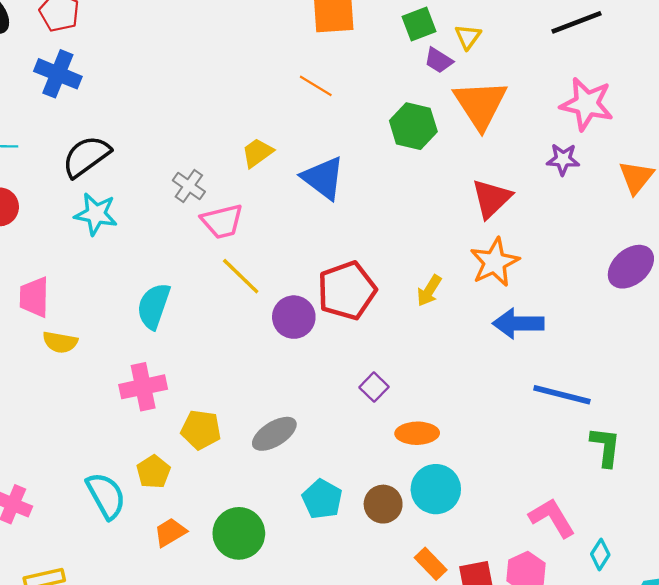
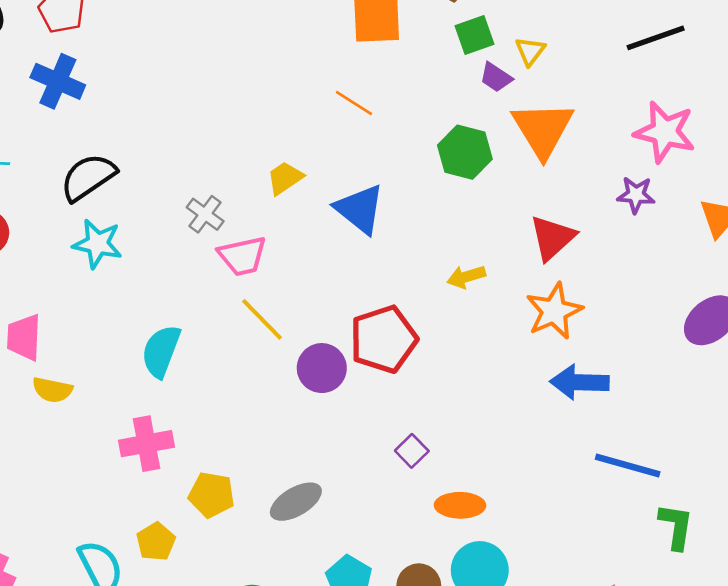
yellow arrow: (429, 291) -> (466, 277), moved, turned 40

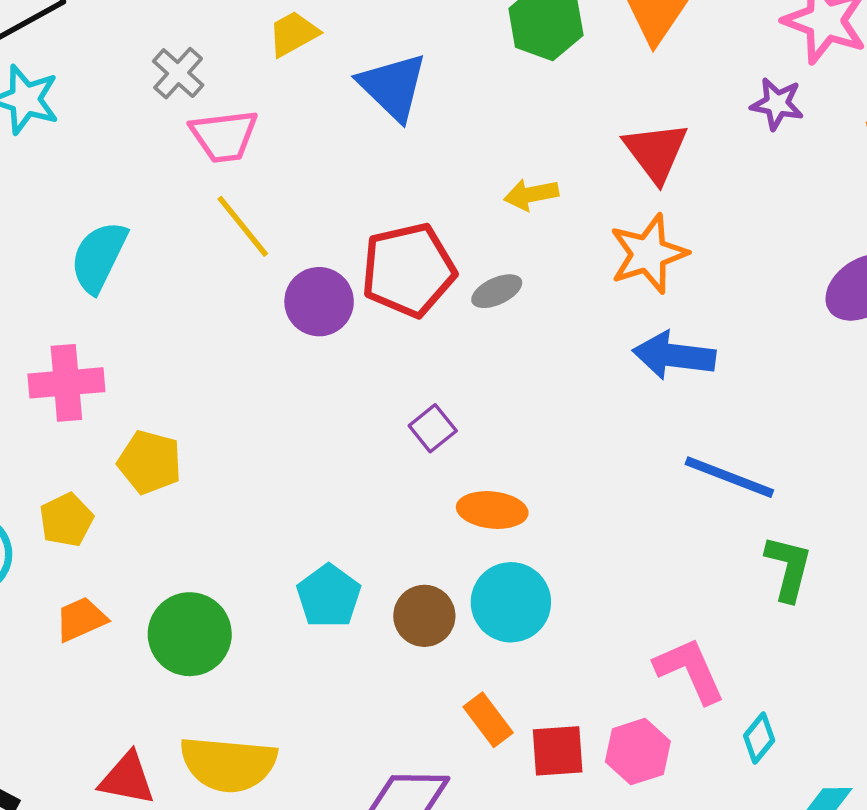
red triangle: (552, 238) -> (656, 152), turned -30
gray ellipse: (296, 502) -> (497, 291), moved, size x0.7

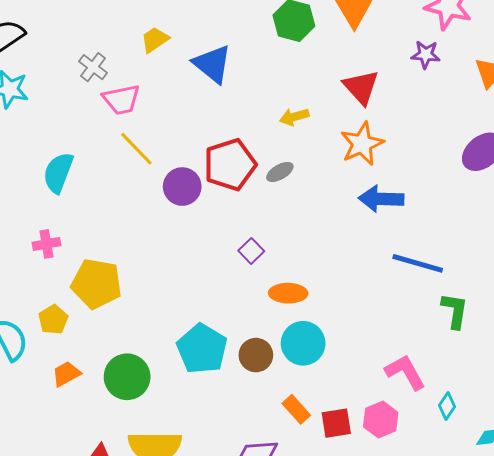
pink cross: (66, 383) -> (47, 244), size x0.7
yellow pentagon: (150, 462) -> (96, 284), size x1.4
cyan pentagon: (329, 596) -> (202, 349), size x1.4

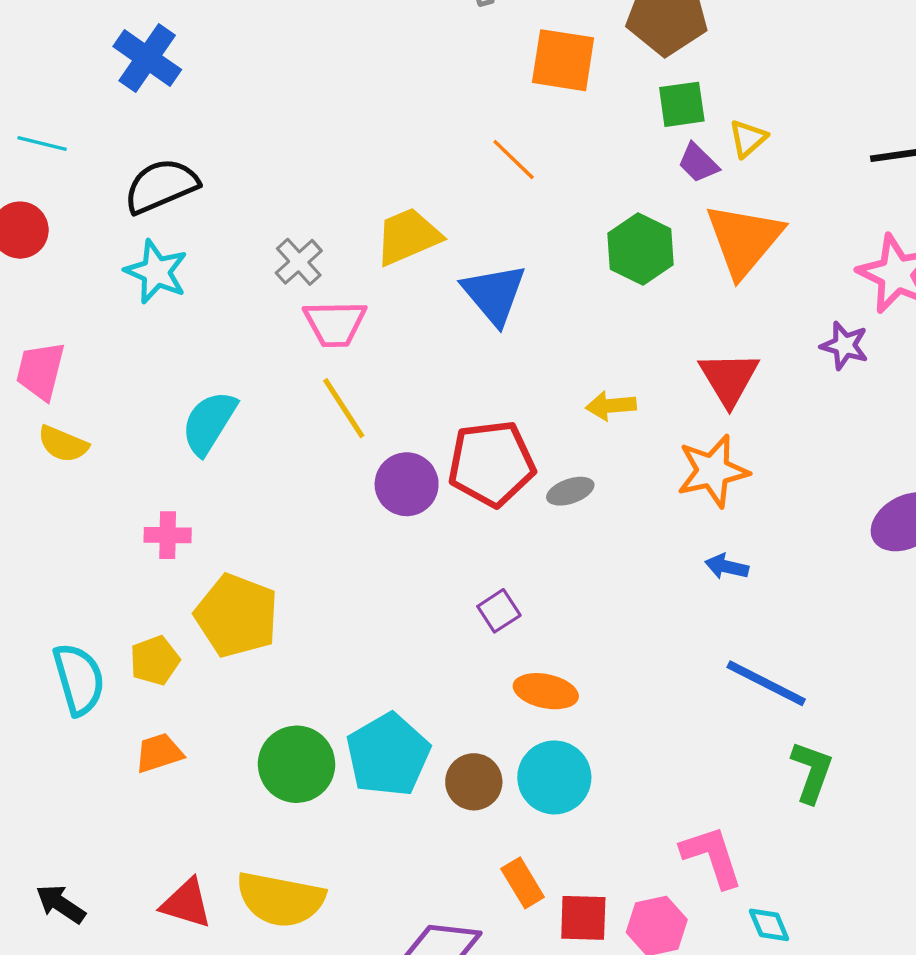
yellow trapezoid: (155, 40) -> (408, 236), size x1.4
blue arrow: (381, 199) -> (727, 567), size x0.6
green circle: (127, 377) -> (297, 764), moved
cyan diamond: (447, 406) -> (769, 925), turned -68

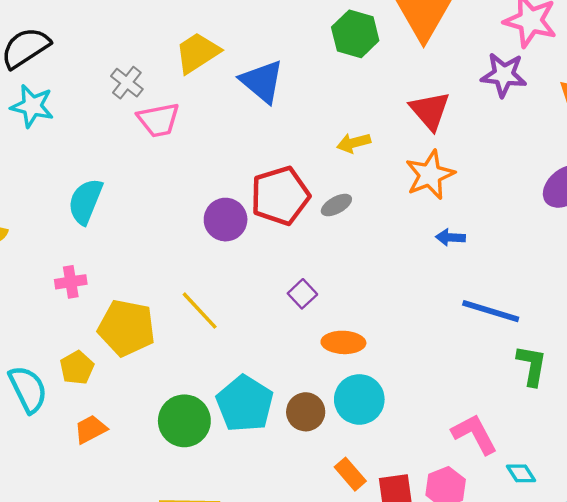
purple star: (845, 346) -> (504, 75), size x1.4
yellow line: (344, 408) -> (200, 311), moved

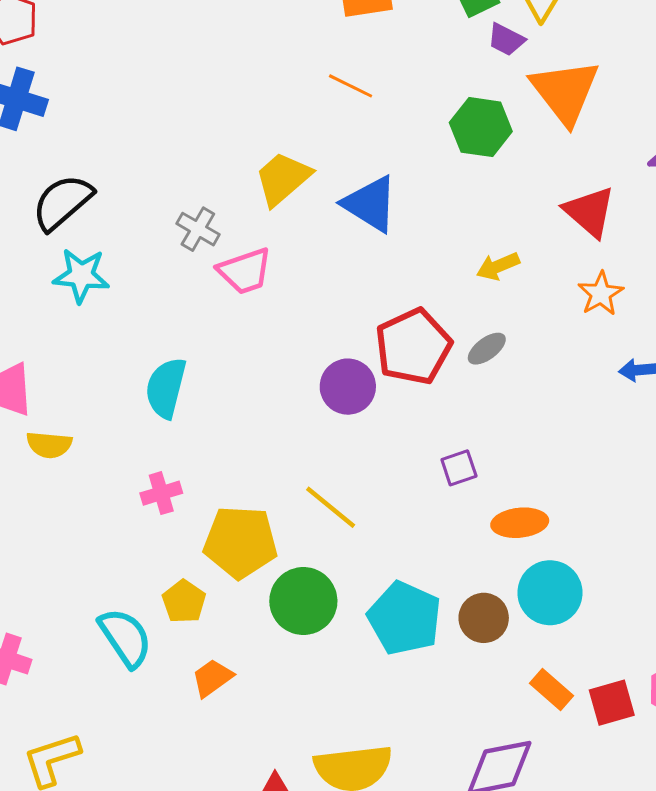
orange star: (430, 175) -> (601, 294), size x0.7
purple square: (302, 294) -> (459, 468), turned 32
green circle: (184, 421) -> (303, 601), moved

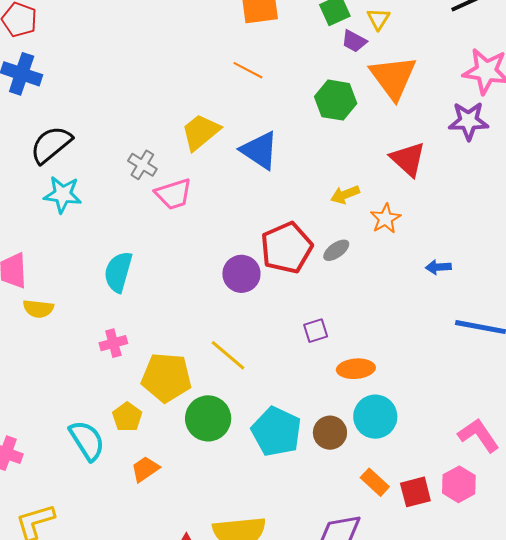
orange star: (601, 294) -> (386, 219), moved

